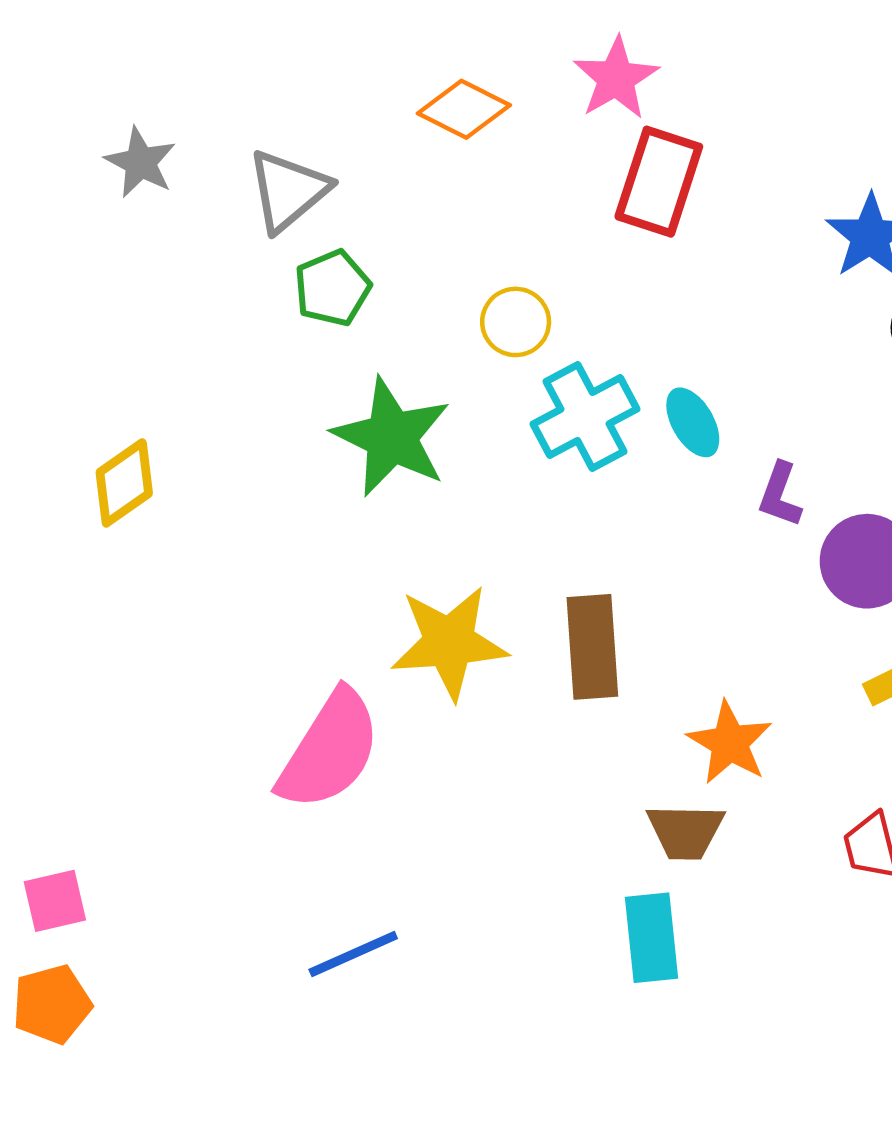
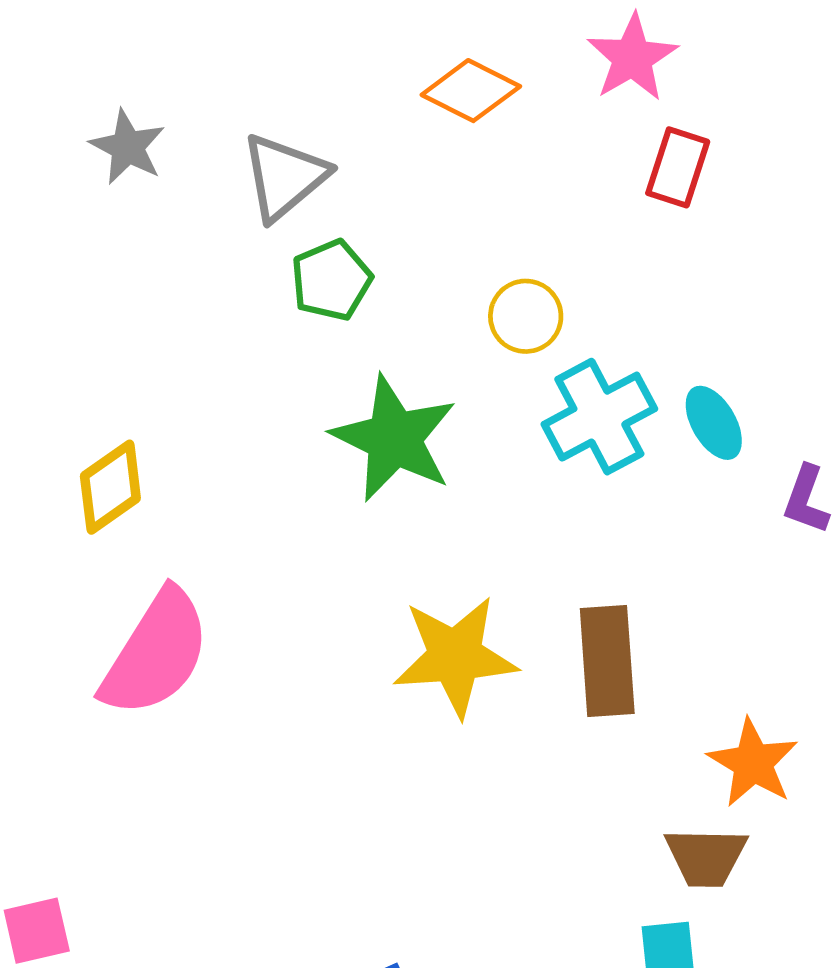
red rectangle: (659, 182) -> (678, 167), size x0.7
pink semicircle: (330, 750) -> (156, 653), moved

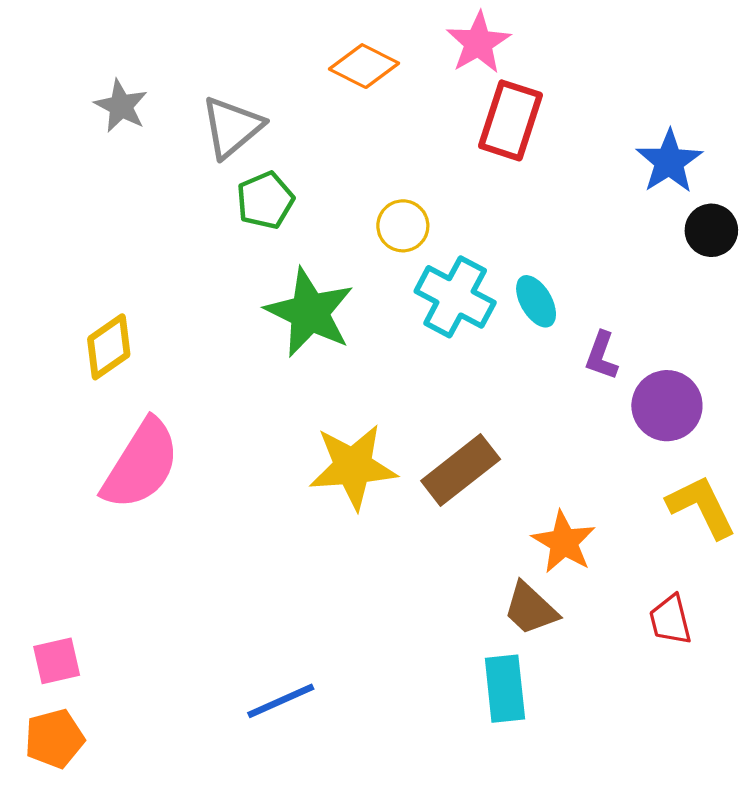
red rectangle: (678, 167) -> (511, 120), size x1.4
cyan cross: (599, 417) -> (455, 297), turned -34
brown rectangle: (607, 661) -> (461, 470), turned 56
brown trapezoid: (706, 857) -> (530, 609), turned 42

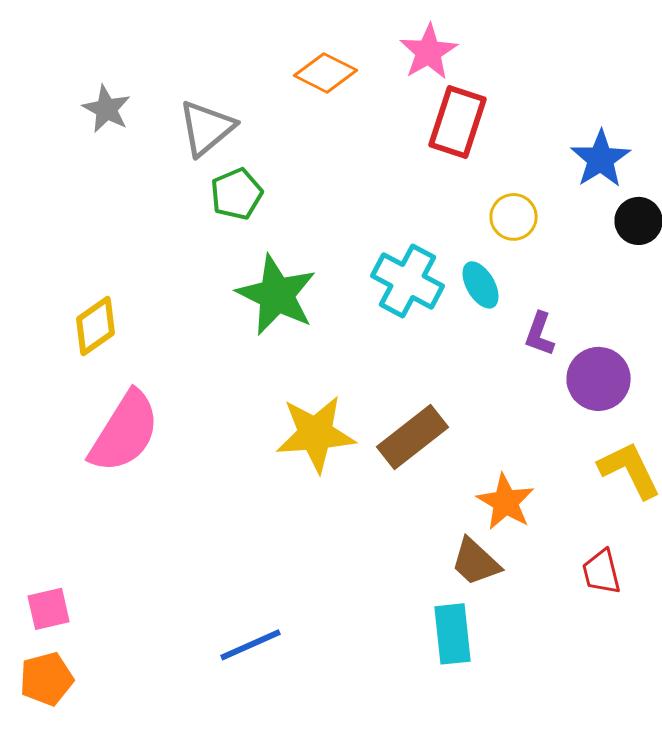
yellow circle: (403, 226) -> (514, 217), moved

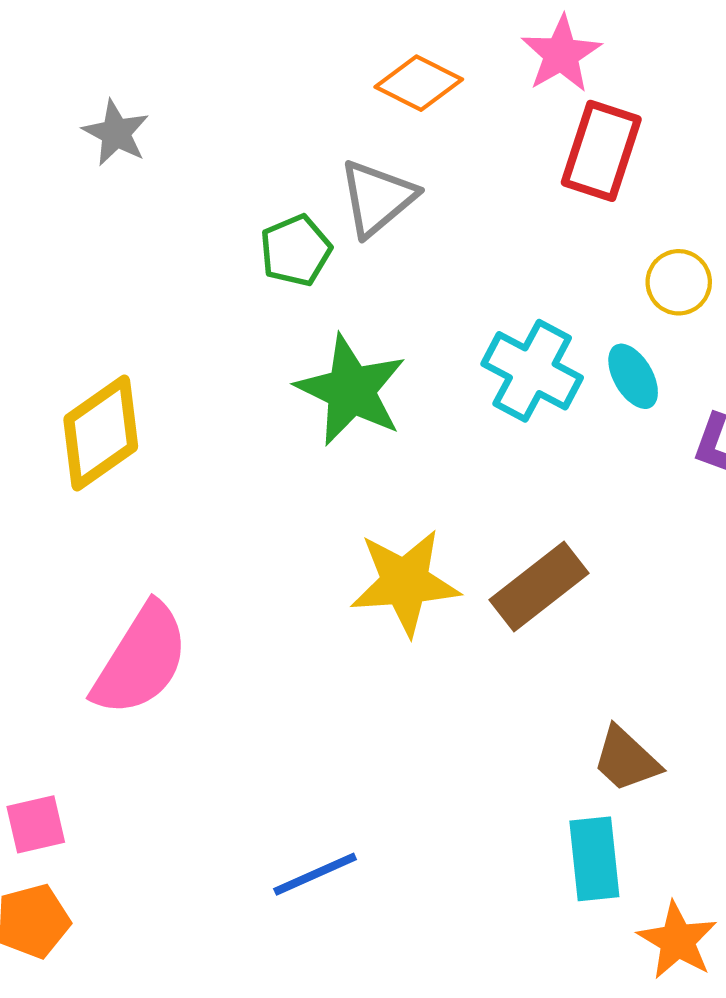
gray triangle: (207, 128) -> (377, 198), moved
yellow diamond: (96, 326) -> (101, 433), size x1.4
pink semicircle: (125, 432) -> (141, 660), moved
orange star: (506, 502) -> (677, 941), moved

